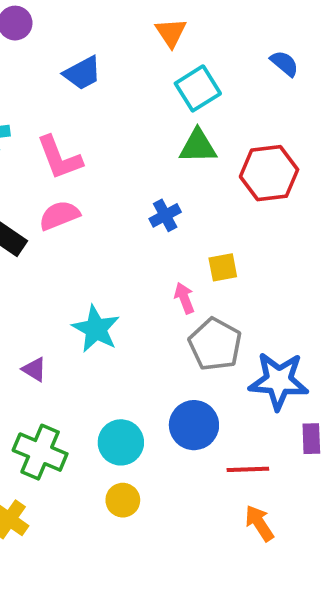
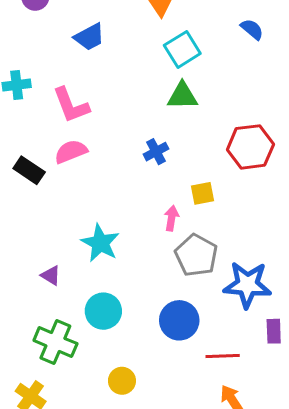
red hexagon: (269, 173) -> (250, 147), moved
pink arrow: (184, 298) -> (172, 218), turned 30
cyan circle: (121, 442) -> (103, 311), moved

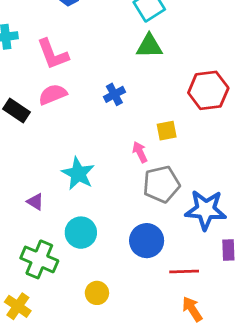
blue cross: (156, 152) -> (114, 94), moved
pink arrow: (172, 218) -> (140, 152), turned -35
gray pentagon: (196, 255) -> (161, 184), turned 30

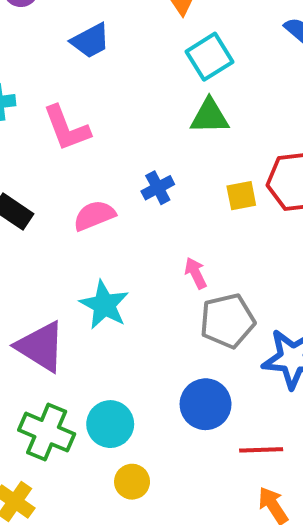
pink semicircle: (53, 94) -> (94, 216), moved
yellow square: (167, 131) -> (241, 196), moved
purple triangle: (35, 202) -> (41, 347), size x2.0
cyan circle: (81, 233) -> (110, 424), moved

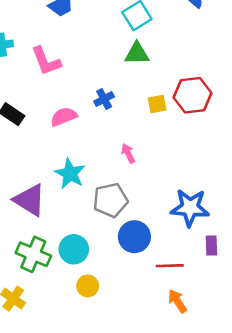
gray pentagon: (227, 321) -> (110, 200), moved

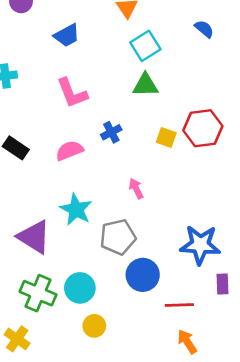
pink L-shape: (46, 61) -> (72, 93), moved
yellow square: (157, 104) -> (166, 137), turned 30

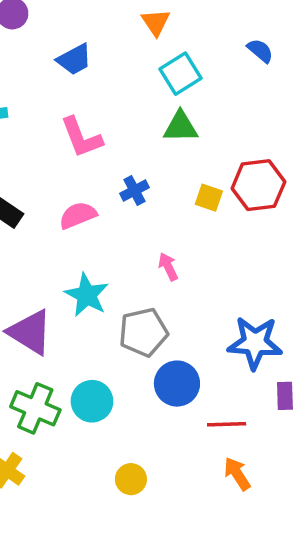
yellow circle: (94, 326) -> (131, 479), moved

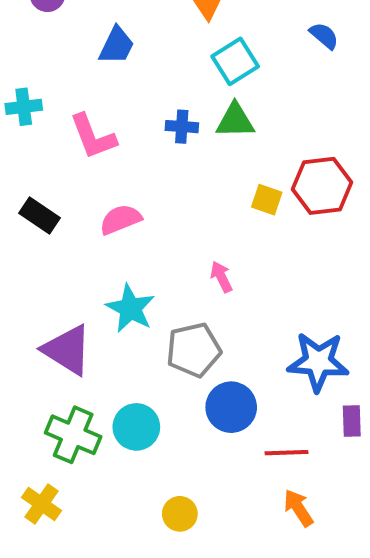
blue trapezoid: (74, 59) -> (117, 46), turned -36
pink L-shape: (81, 137) -> (93, 136), moved
blue cross: (134, 191) -> (182, 127), moved, turned 32

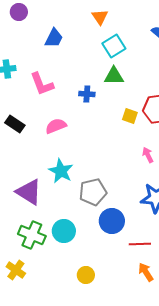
blue cross: (182, 127) -> (87, 94), moved
pink arrow: (221, 277) -> (148, 155), moved

